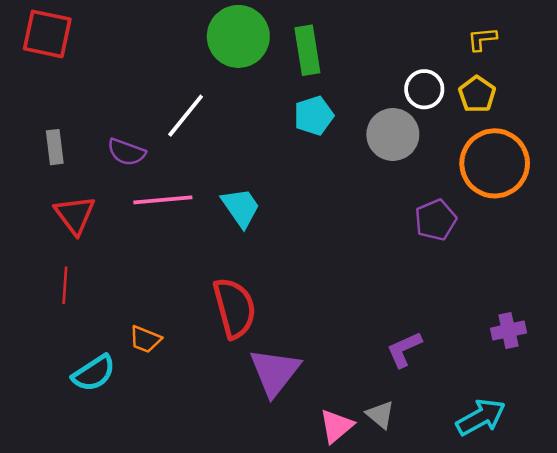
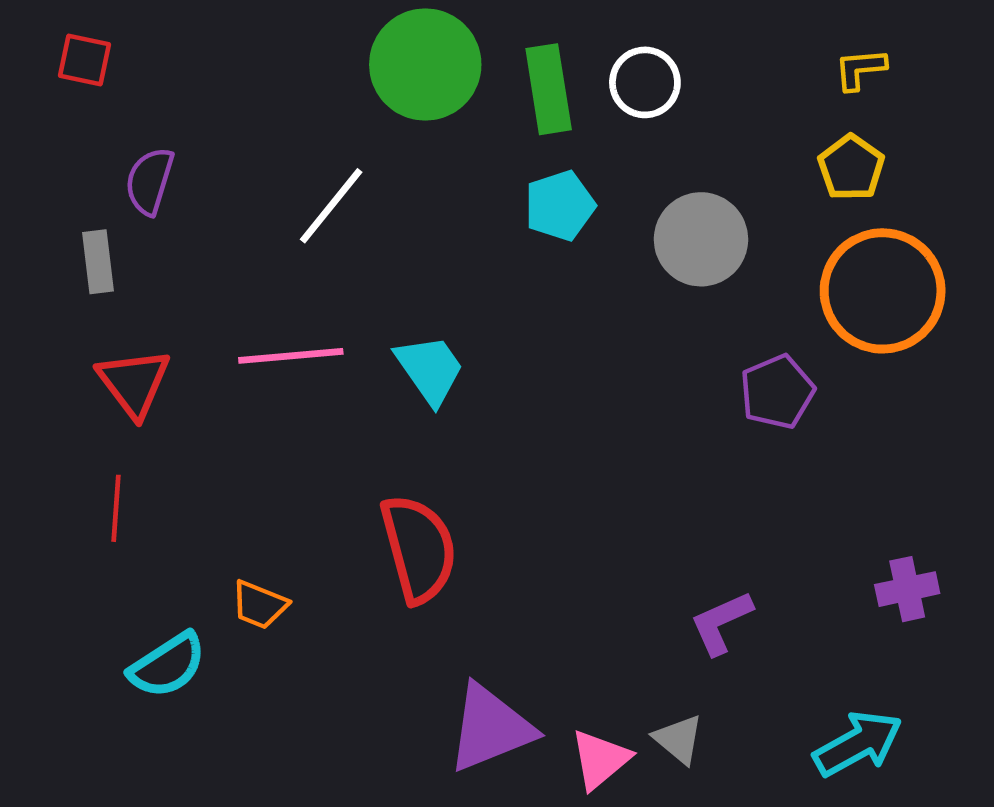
red square: (47, 34) -> (85, 60), size x0.6
white circle: (424, 89) -> (645, 82), moved
purple semicircle: (126, 152) -> (150, 181), moved, turned 87
purple triangle: (275, 372) -> (490, 728), moved, turned 30

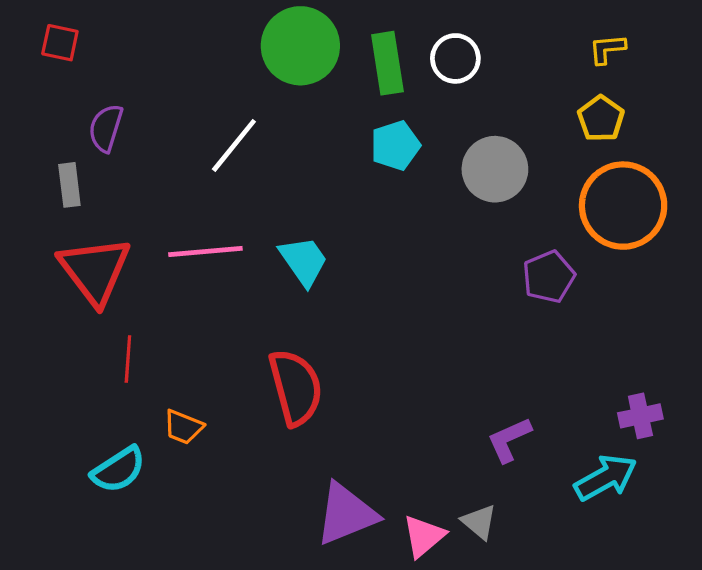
red triangle: (134, 383) -> (95, 270), size x1.4
red line: (116, 508) -> (128, 359), moved
cyan arrow: (858, 744) -> (606, 478), moved

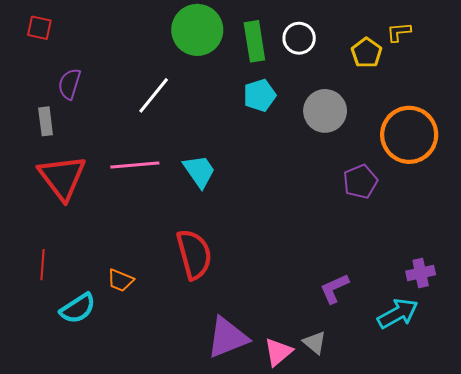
yellow pentagon: (601, 119) -> (367, 53), moved
red line: (128, 359) -> (42, 265), moved

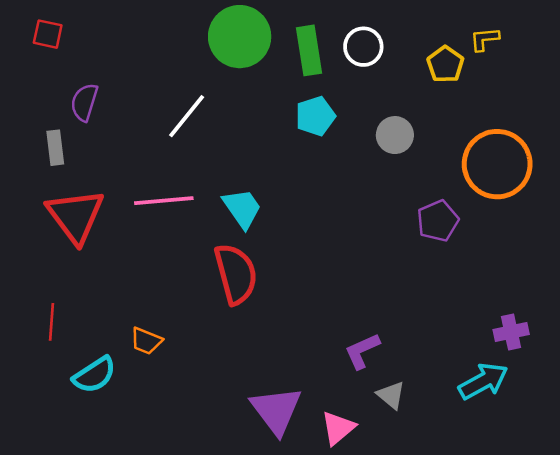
gray circle: (325, 111) -> (395, 135), size x0.7
red semicircle: (194, 254) -> (236, 274), moved
purple L-shape: (334, 289) -> (362, 351), moved
purple triangle: (227, 337) -> (276, 410), turned -45
gray triangle: (315, 343) -> (391, 395), moved

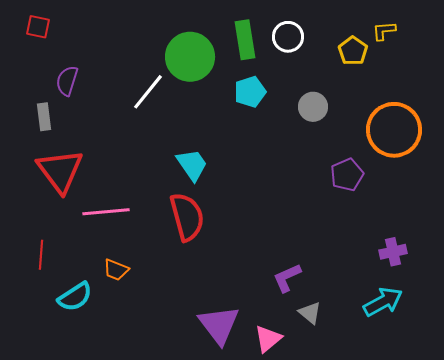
green circle: (240, 37) -> (190, 57), moved
pink line: (164, 201) -> (106, 212), moved
purple cross: (511, 332) -> (393, 252), moved

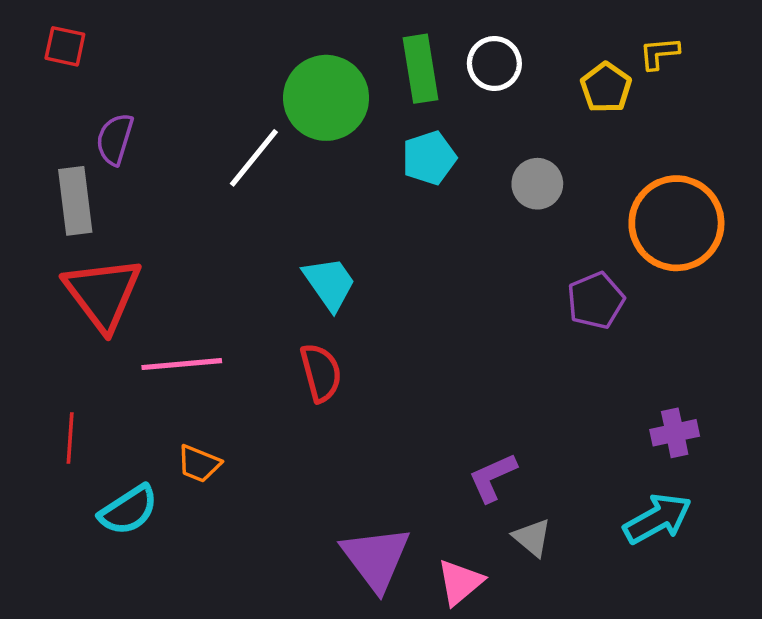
gray rectangle: (44, 117) -> (75, 201), size x1.4
red semicircle: (187, 217) -> (321, 373), size x0.7

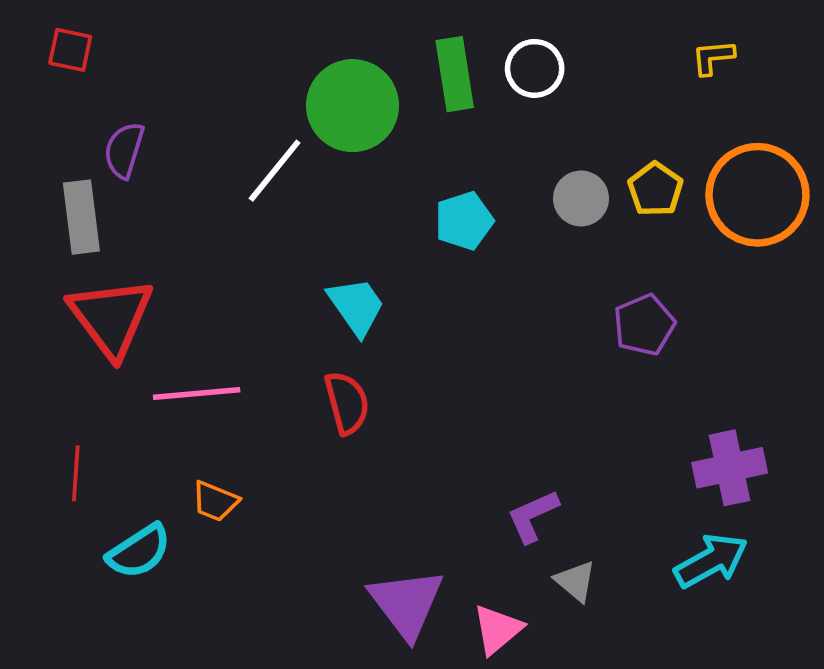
yellow pentagon: (606, 88) -> (655, 189), moved
cyan pentagon: (429, 158) -> (464, 221), moved
orange circle: (676, 223) -> (757, 195), moved
purple cross: (675, 433) -> (730, 468), size x1.4

